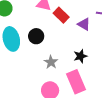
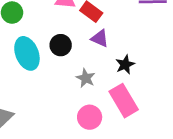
purple triangle: (84, 24) -> (100, 38), moved

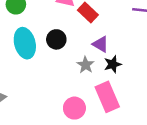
purple triangle: (100, 38) -> (101, 44), moved
gray star: (86, 78) -> (86, 65), moved

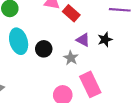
black circle: (56, 39) -> (44, 49), moved
black star: (113, 64) -> (105, 39), moved

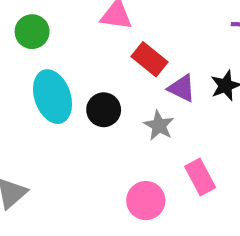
red rectangle: (71, 13) -> (149, 59), moved
pink rectangle: (90, 84) -> (200, 177), size x0.7

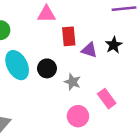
red rectangle: (149, 59) -> (69, 36), turned 54
gray star: (159, 125) -> (72, 82), moved

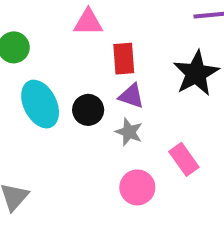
black star: (114, 45) -> (196, 73), size x1.6
purple triangle: (89, 50) -> (131, 96), moved

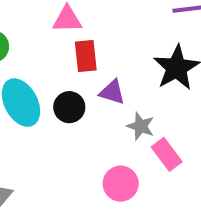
red rectangle: (124, 59) -> (86, 56), moved
gray star: (129, 132) -> (141, 126), moved

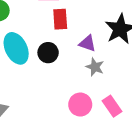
purple triangle: (112, 92) -> (87, 43), moved
pink rectangle: (167, 154) -> (112, 106), moved

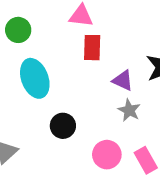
black circle: (48, 53) -> (63, 126), moved

